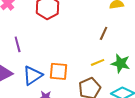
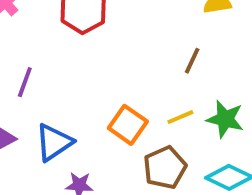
purple line: (18, 44) -> (25, 82), turned 35
orange square: (59, 71) -> (128, 125), moved, turned 30

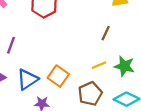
orange square: (128, 125) -> (58, 76), moved

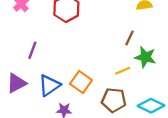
green star: (124, 66) -> (145, 57), moved
brown pentagon: (90, 94) -> (114, 100), turned 30

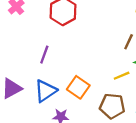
purple line: (32, 50) -> (44, 55), moved

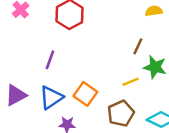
brown pentagon: (112, 106) -> (121, 113), turned -30

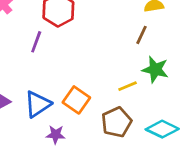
brown line: (138, 46) -> (141, 35), moved
purple line: (50, 60) -> (36, 42), moved

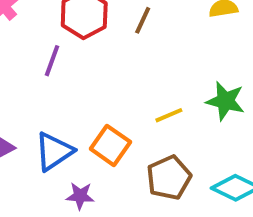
brown line: (141, 35) -> (143, 20), moved
yellow line: (128, 86) -> (169, 115), moved

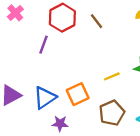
brown line: (143, 20) -> (96, 21), turned -63
orange square: (110, 145) -> (78, 94), turned 30

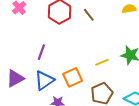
purple line: (44, 45) -> (41, 52), moved

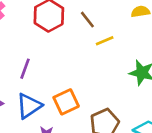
yellow line: (102, 62) -> (105, 41), moved

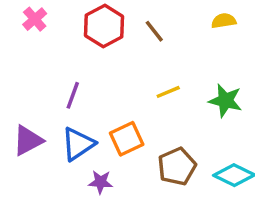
yellow line: (105, 41) -> (168, 92), moved

